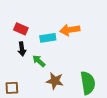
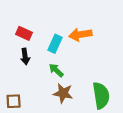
cyan rectangle: (48, 38) -> (55, 44), turned -56
green arrow: (39, 61) -> (56, 70), moved

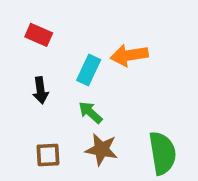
red rectangle: (24, 33) -> (39, 35), moved
brown square: (14, 101) -> (48, 155), moved

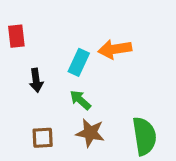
red rectangle: (39, 35) -> (16, 36), moved, turned 60

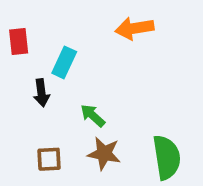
orange arrow: (115, 49) -> (134, 28), moved
cyan rectangle: (79, 62) -> (64, 62), moved

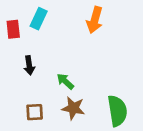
orange arrow: (134, 28) -> (95, 20), turned -65
cyan rectangle: (64, 62) -> (39, 19), moved

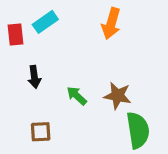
cyan rectangle: (39, 19) -> (45, 22), turned 30
brown star: (73, 108) -> (117, 96), moved

